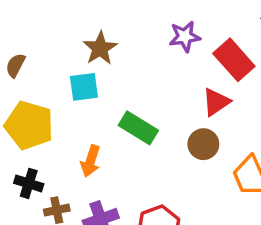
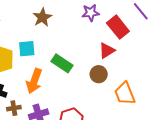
cyan square: (84, 87) -> (27, 49), moved
orange arrow: (91, 161) -> (34, 81), size x1.4

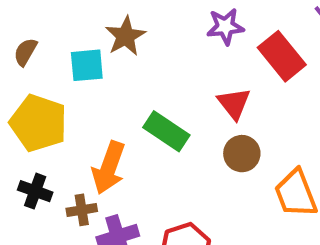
cyan square: (27, 49) -> (87, 65), moved
red triangle: (107, 51) -> (234, 104), moved, turned -36
brown cross: (14, 108) -> (82, 210), moved

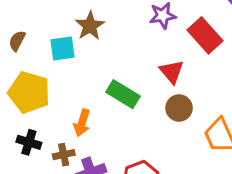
orange arrow: (109, 168) -> (82, 123), size x0.7

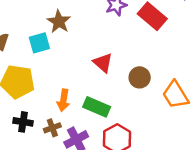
red triangle: (172, 72) -> (103, 63), moved
green rectangle: (123, 94) -> (97, 107), moved

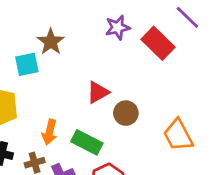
red triangle: (103, 63) -> (98, 92), turned 45
brown circle: (140, 77) -> (126, 113), moved

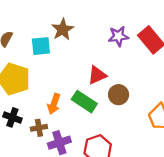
purple star: (118, 28) -> (118, 36), moved
green rectangle: (87, 142) -> (84, 102), moved

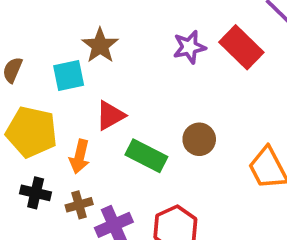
red triangle: (97, 75) -> (110, 115), moved
orange arrow: (54, 104) -> (80, 157), moved

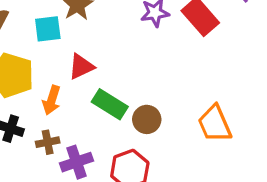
brown circle: (199, 139) -> (147, 119), moved

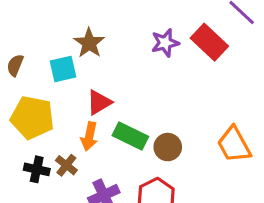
orange arrow: (52, 100) -> (89, 136), moved
brown cross: (48, 142) -> (66, 165), moved, turned -35

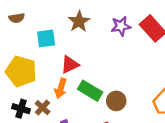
brown star: (89, 43) -> (79, 22), moved
brown semicircle: (15, 65) -> (17, 18), moved, turned -126

